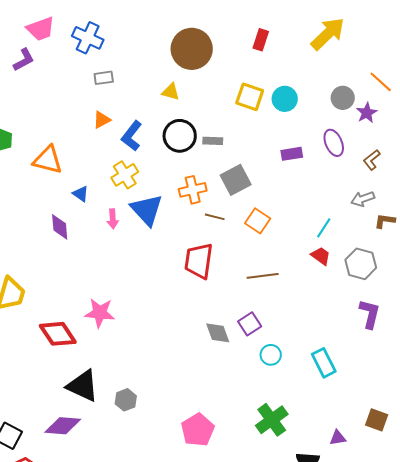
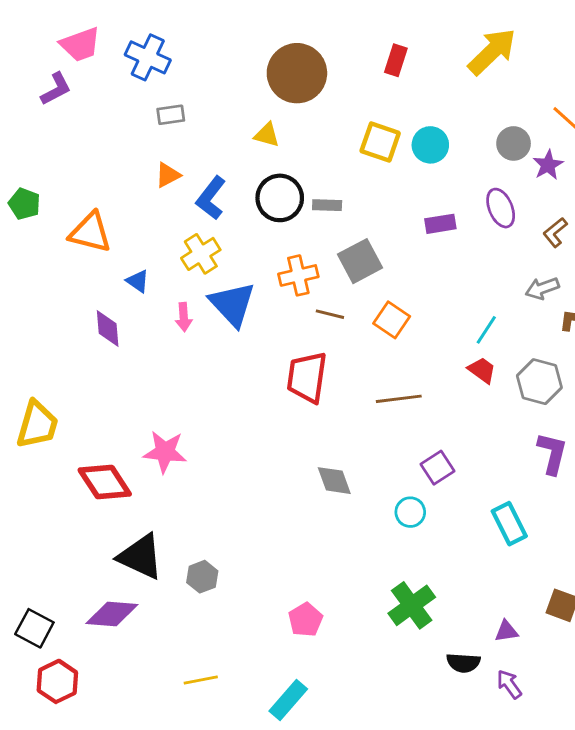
purple square: (250, 324) -> (438, 468), moved
cyan rectangle: (324, 363) -> (509, 524), moved
pink pentagon: (198, 430) -> (306, 620), size x0.7

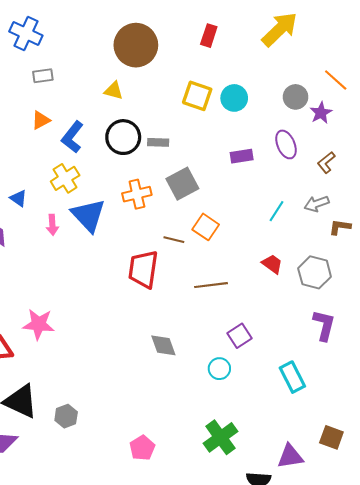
brown line: (330, 314) -> (174, 240), moved
cyan line: (486, 330) -> (276, 211), moved
purple triangle: (506, 631) -> (290, 456), size x1.5

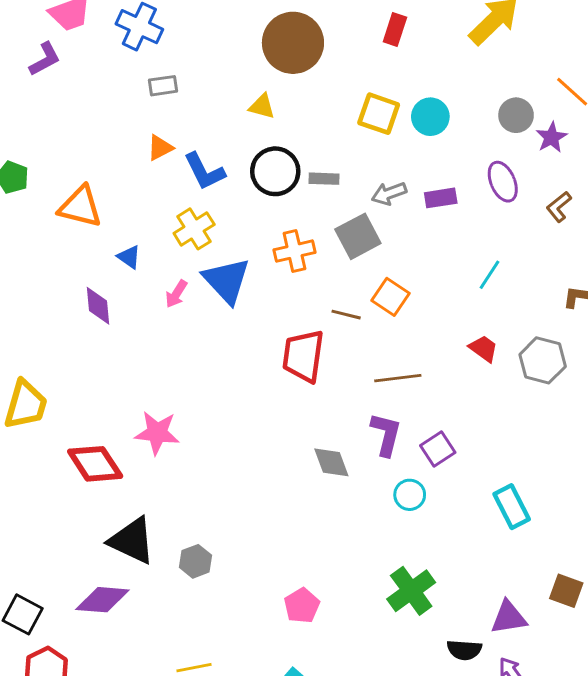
blue L-shape: (72, 137) -> (204, 171), turned -64
gray arrow: (317, 204) -> (389, 193), moved
pink arrow: (52, 225) -> (176, 294), turned 36
purple L-shape: (324, 325) -> (386, 434), moved

